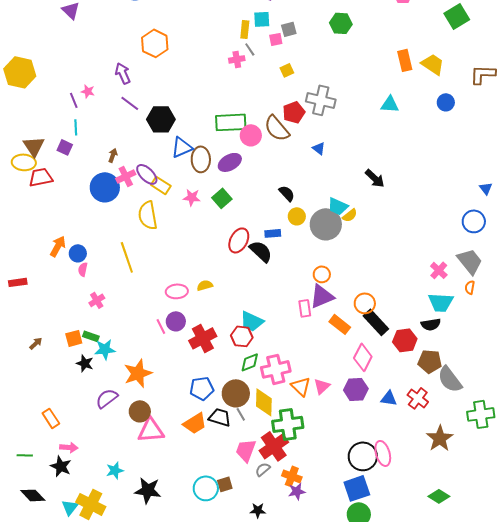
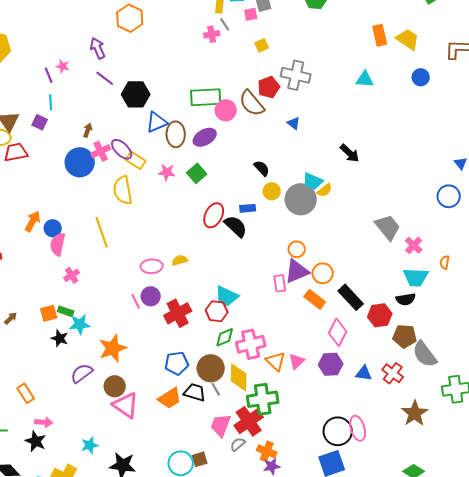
gray trapezoid: (470, 261) -> (388, 227), moved
pink semicircle: (83, 269) -> (58, 244), size x1.6
orange circle: (365, 303) -> (323, 273), moved
pink triangle: (151, 430) -> (126, 405), turned 40

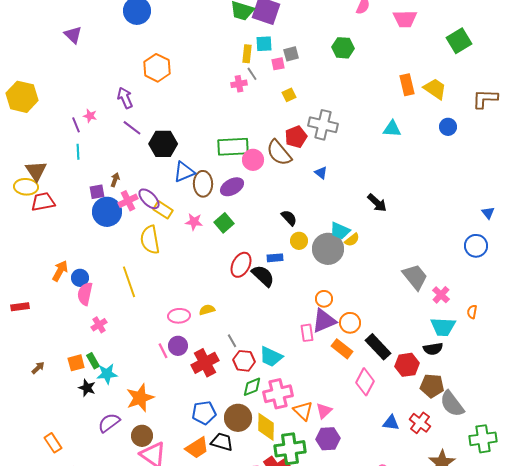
purple square: (40, 122) -> (97, 192), moved, turned -35
cyan trapezoid: (227, 296) -> (271, 357), moved
green rectangle: (66, 311) -> (93, 361), turned 42
purple hexagon: (331, 364) -> (328, 439), moved
gray line: (216, 389) -> (232, 341), moved

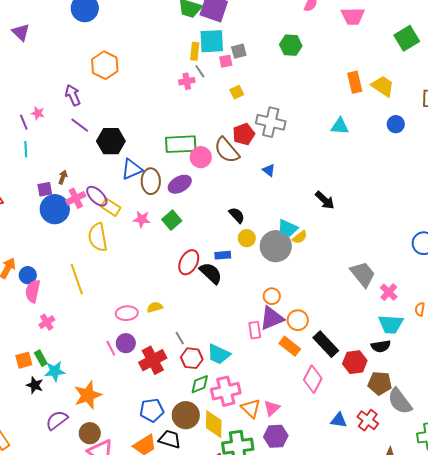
cyan square: (264, 44) -> (212, 41), size x1.5

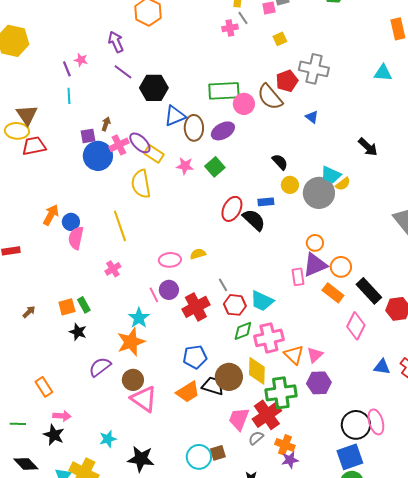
pink cross: (47, 322) -> (113, 269), moved
cyan star: (55, 371) -> (139, 318), moved, turned -30
brown circle: (186, 415) -> (229, 377), moved

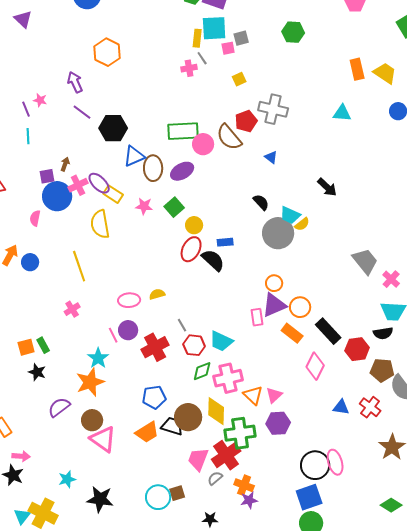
black semicircle: (280, 162) -> (261, 202), moved
yellow circle: (290, 185) -> (194, 225), moved
pink semicircle: (76, 238) -> (35, 218), moved, size x0.7

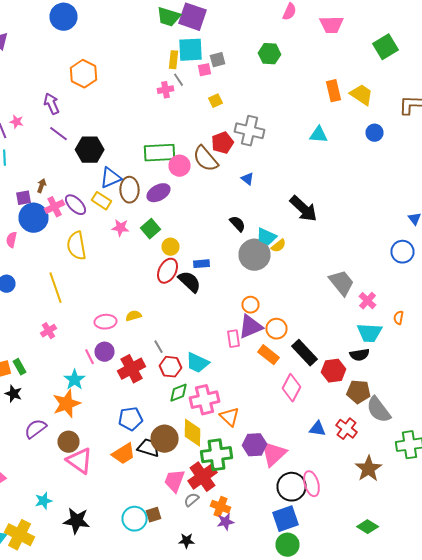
black arrow: (327, 187) -> (304, 209), size x1.4
yellow rectangle: (113, 194) -> (102, 201), moved
pink triangle: (274, 395) -> (274, 454), moved, size x1.6

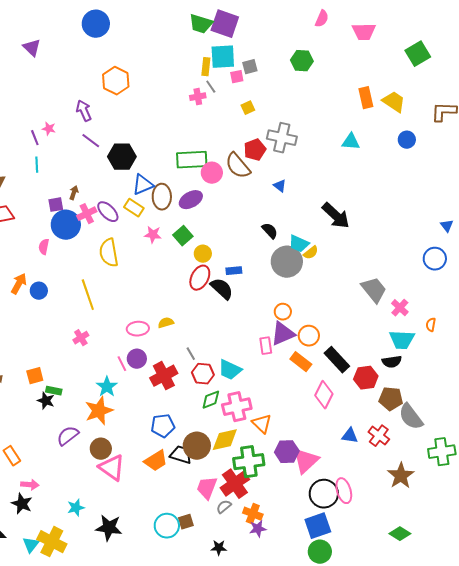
green rectangle: (20, 367) -> (54, 391), moved, turned -49
yellow diamond: (192, 433) -> (225, 440), turned 76

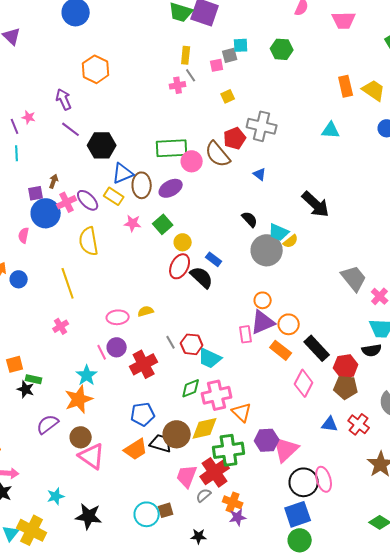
cyan square: (223, 57) -> (241, 45), moved, size x0.6
blue rectangle: (234, 271) -> (214, 259), turned 42
red hexagon: (203, 374) -> (192, 344), moved
brown pentagon: (391, 399) -> (346, 387), moved

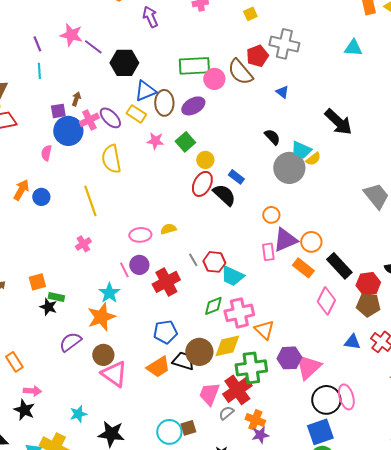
purple arrow: (64, 99) -> (150, 17), moved
pink star: (29, 117) -> (71, 35), moved, size x1.6
orange circle: (263, 300) -> (271, 215), moved

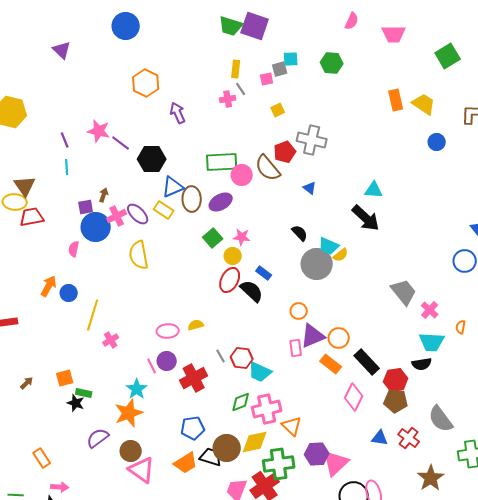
cyan triangle: (353, 48) -> (374, 190), moved
pink star: (155, 141) -> (242, 237), moved
yellow line: (90, 201) -> (93, 315), moved, turned 36

